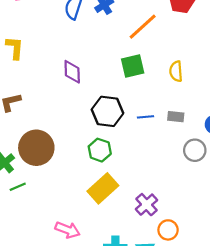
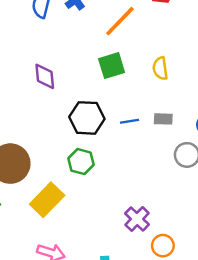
yellow rectangle: (103, 188) -> (47, 200), moved

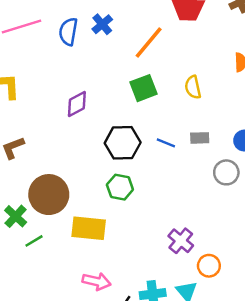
purple diamond: (45, 76) -> (77, 104), turned 72
blue line: (130, 121) -> (166, 143), turned 36
yellow rectangle: (47, 200) -> (89, 228), turned 56

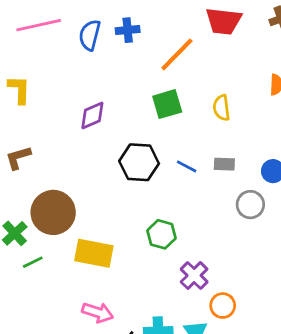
blue cross: (102, 24) -> (128, 30), turned 30
green hexagon: (120, 187) -> (161, 234), moved

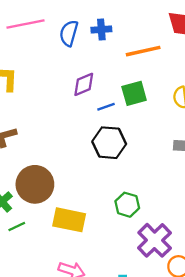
orange line: (177, 54) -> (143, 51), turned 32
purple diamond: (92, 115) -> (84, 84), moved
blue line: (187, 166) -> (106, 107), moved, turned -48
purple cross: (194, 276) -> (155, 240), size x1.4

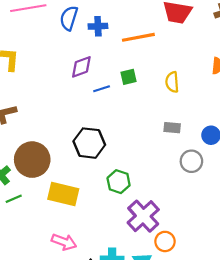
blue cross: (101, 30) -> (98, 26), moved
green square: (134, 93) -> (128, 77), size x0.7
black hexagon: (109, 143) -> (89, 143), moved

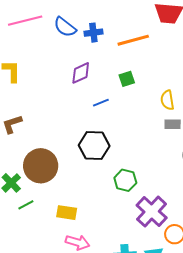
blue semicircle: (69, 18) -> (65, 27), turned -65
yellow semicircle: (172, 82) -> (167, 100), moved
blue line: (102, 89) -> (101, 103), moved
yellow rectangle: (63, 194) -> (67, 213), moved, size x0.7

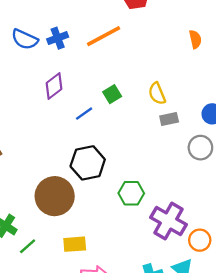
green square: (127, 79) -> (112, 94), moved
brown circle: (41, 166) -> (55, 196), moved

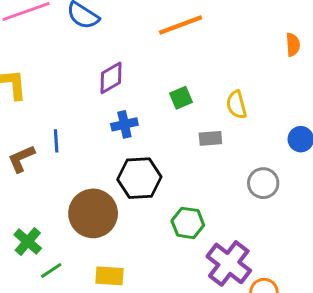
blue cross: (58, 38) -> (124, 124), moved
blue line: (84, 114) -> (56, 141), moved, turned -66
gray rectangle: (169, 119) -> (210, 138), moved
gray circle: (200, 148) -> (263, 183), moved

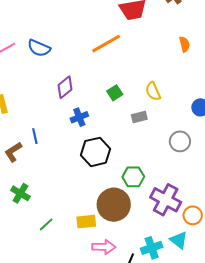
brown circle: (93, 213) -> (114, 205), moved
green cross: (28, 242) -> (20, 193), moved

